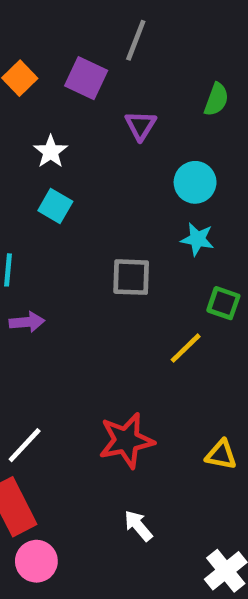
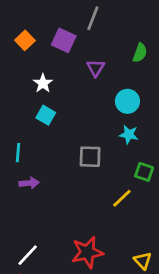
yellow triangle: (221, 455) -> (143, 261), turned 36

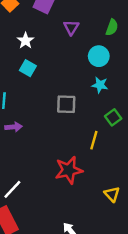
green semicircle: (140, 53) -> (112, 27), moved
green square: (144, 172) -> (113, 117), turned 35
yellow line: (122, 198) -> (94, 140), turned -30
red star: (87, 252) -> (69, 170), moved

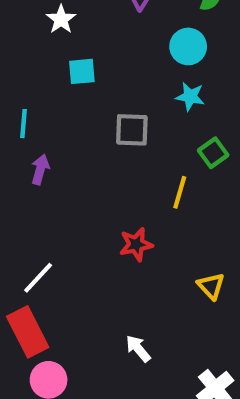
cyan square: (28, 68) -> (82, 71), moved, turned -35
purple arrow: (14, 127) -> (40, 169), turned -70
red star: (69, 170) -> (136, 244), size x0.7

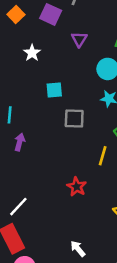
cyan square: (82, 71) -> (54, 90), moved
red star: (136, 244) -> (77, 187), turned -30

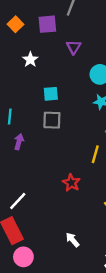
purple square: (51, 14) -> (47, 24), turned -30
gray square: (74, 119) -> (52, 120), moved

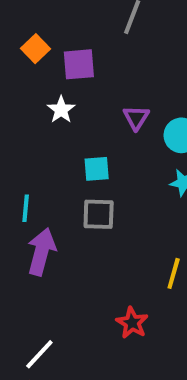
purple square: (47, 24) -> (79, 64), moved
purple triangle: (74, 47) -> (136, 118), moved
purple arrow: (19, 142) -> (41, 252), size x1.6

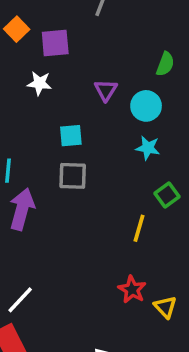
white star: (61, 110) -> (39, 83), turned -30
red star: (132, 323) -> (132, 289), moved

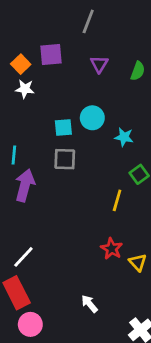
orange square: (17, 29) -> (21, 64), moved
white star: (39, 83) -> (25, 89), moved
purple triangle: (106, 90) -> (99, 64), moved
cyan circle: (146, 106) -> (92, 118), moved

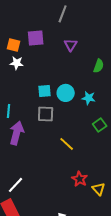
orange square: (21, 64) -> (14, 45), turned -32
green semicircle: (138, 71) -> (99, 66), moved
cyan circle: (92, 118) -> (66, 93), moved
yellow line: (117, 200) -> (67, 144), moved, turned -63

